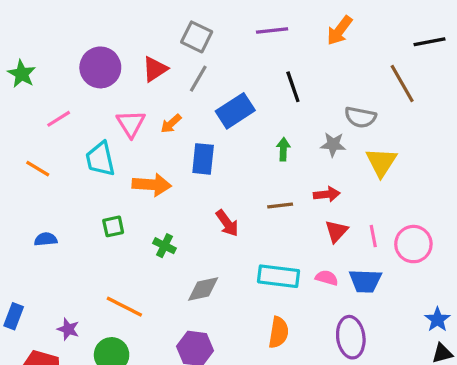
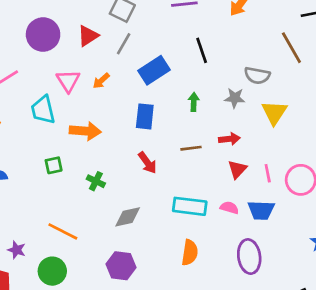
blue rectangle: (203, 159) -> (145, 116), moved

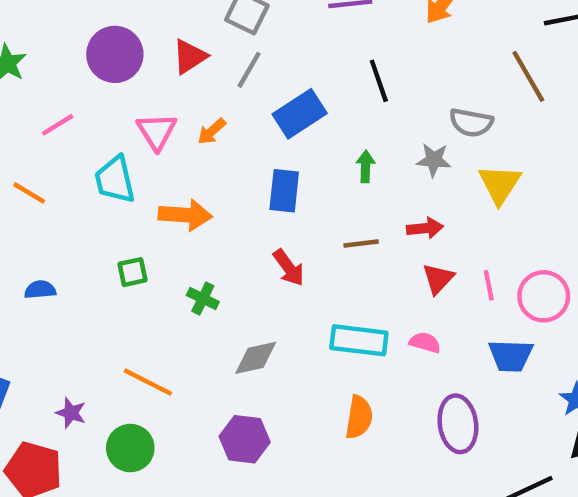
blue trapezoid: (261, 210) -> (511, 356), moved

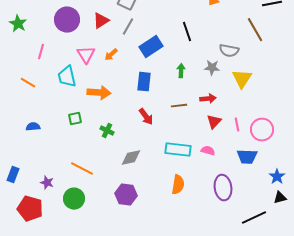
pink line: (58, 125) -> (41, 52), turned -42

